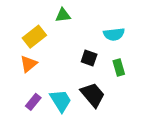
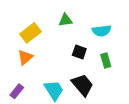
green triangle: (63, 15) -> (65, 20), moved
purple rectangle: (33, 102) -> (17, 91), moved

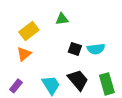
cyan semicircle: (102, 31) -> (96, 49), moved
green rectangle: (106, 60) -> (107, 84), moved, size x1.5

